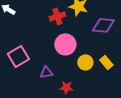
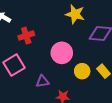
red cross: (57, 16) -> (26, 36), moved

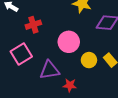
purple triangle: (42, 81) -> (50, 70), size x1.5

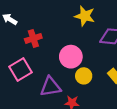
yellow circle: (89, 60) -> (84, 76), moved

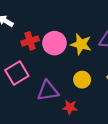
yellow star: (85, 16) -> (81, 44), moved
pink circle: (71, 57) -> (54, 43), moved

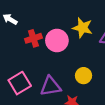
yellow star: (81, 44) -> (82, 28), moved
pink square: (17, 73) -> (20, 83), moved

